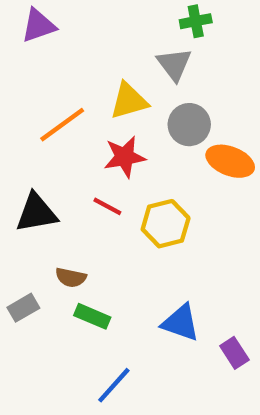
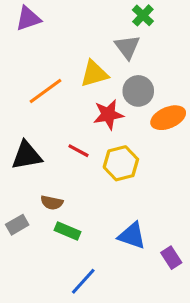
green cross: (196, 21) -> (143, 15), turned -35
red star: (125, 157) -> (108, 115), moved
orange ellipse: (230, 161) -> (168, 118), turned -44

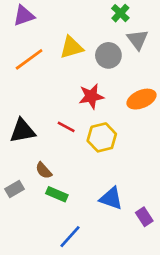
gray triangle: (127, 47) -> (138, 40), moved
yellow triangle: (94, 74) -> (71, 47), moved
orange line: (45, 91) -> (29, 59), moved
gray circle: (138, 91) -> (108, 55), moved
brown semicircle: (52, 203) -> (44, 170), turned 36

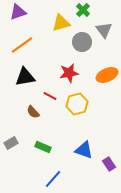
green cross: (120, 13) -> (83, 10), moved
yellow triangle: (71, 47) -> (61, 23), moved
black triangle: (22, 131) -> (25, 77), moved
brown semicircle: (44, 170) -> (33, 112), moved

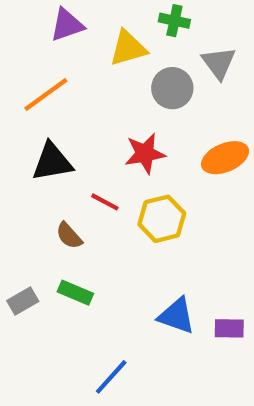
green cross: (83, 10) -> (174, 21), turned -32
purple triangle: (18, 12) -> (67, 25), moved
green rectangle: (43, 147) -> (75, 293), moved
purple rectangle: (109, 164) -> (229, 328), moved, turned -56

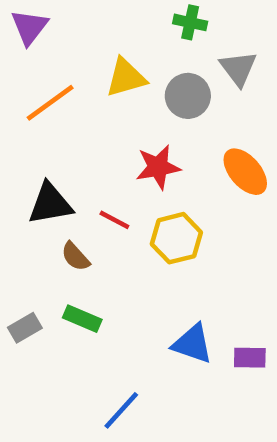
purple triangle: (67, 25) -> (29, 27), moved, turned -33
yellow triangle: (128, 48) -> (126, 78), moved
orange ellipse: (225, 158) -> (245, 172), turned 72
black triangle: (52, 162) -> (50, 204), moved

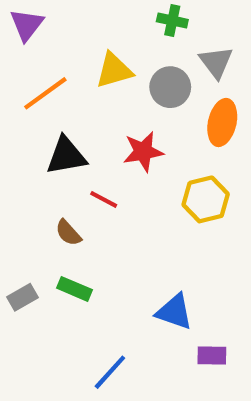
orange ellipse: (245, 172) -> (222, 122), moved, turned 54
black triangle: (50, 204) -> (66, 156), moved
yellow hexagon: (176, 238) -> (206, 199), moved
purple rectangle: (250, 358) -> (212, 356), moved

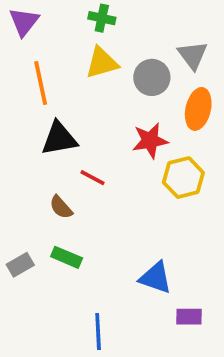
green cross: (172, 21) -> (102, 18), moved
orange line: (45, 93) -> (41, 83), turned -66
red star: (143, 152) -> (150, 140), moved
blue line: (110, 372) -> (98, 331), turned -45

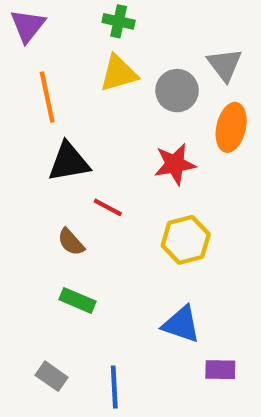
yellow hexagon: (183, 178) -> (186, 240), moved
gray rectangle: (20, 265) -> (52, 376), moved, turned 65

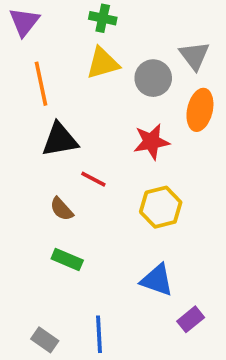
purple rectangle: (220, 370) -> (191, 319), turned -40
gray rectangle: (52, 376) -> (45, 340), moved

